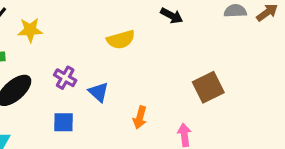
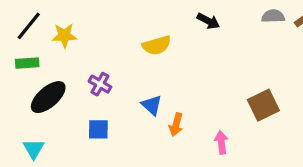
brown square: (208, 87) -> (263, 105), moved
blue triangle: (99, 92) -> (152, 105), moved

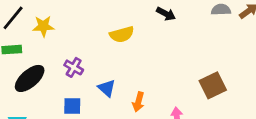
blue triangle: (152, 105) -> (107, 88), moved

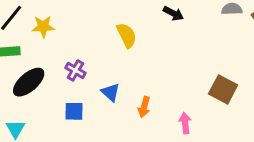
yellow semicircle: (122, 34) -> (127, 35), turned -100
brown square: (213, 85) -> (223, 89), turned -36

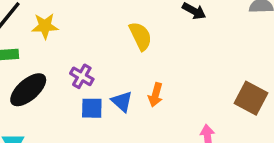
orange arrow: (144, 107) -> (156, 95), moved
blue square: (74, 111) -> (92, 108), moved

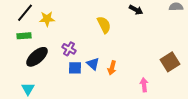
orange arrow: (156, 95) -> (112, 68), moved
brown square: (251, 98) -> (170, 62), turned 30

